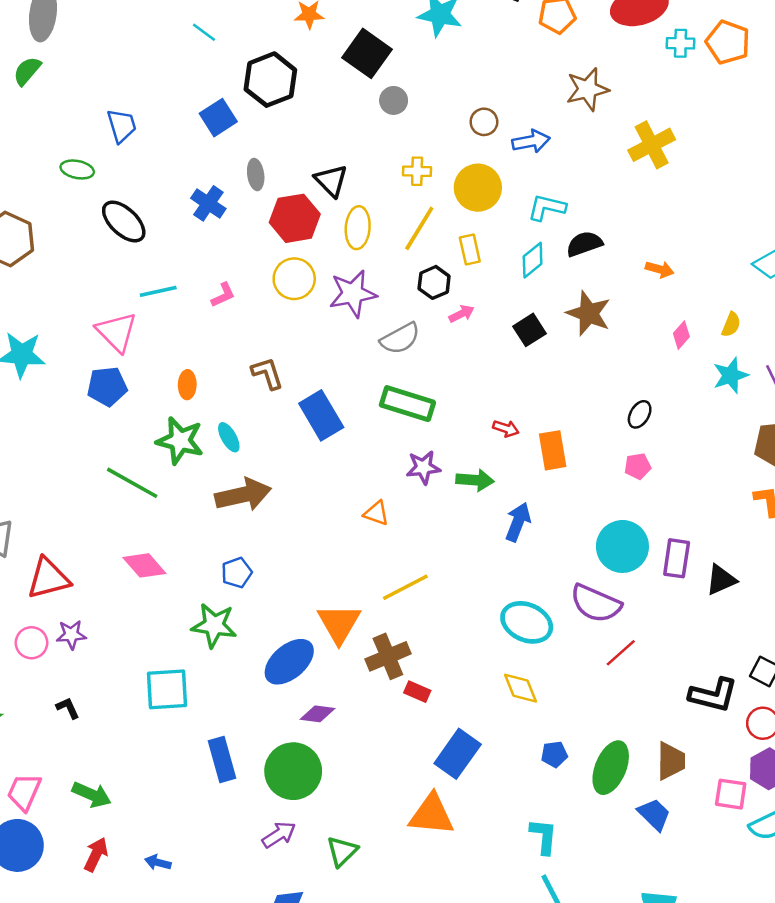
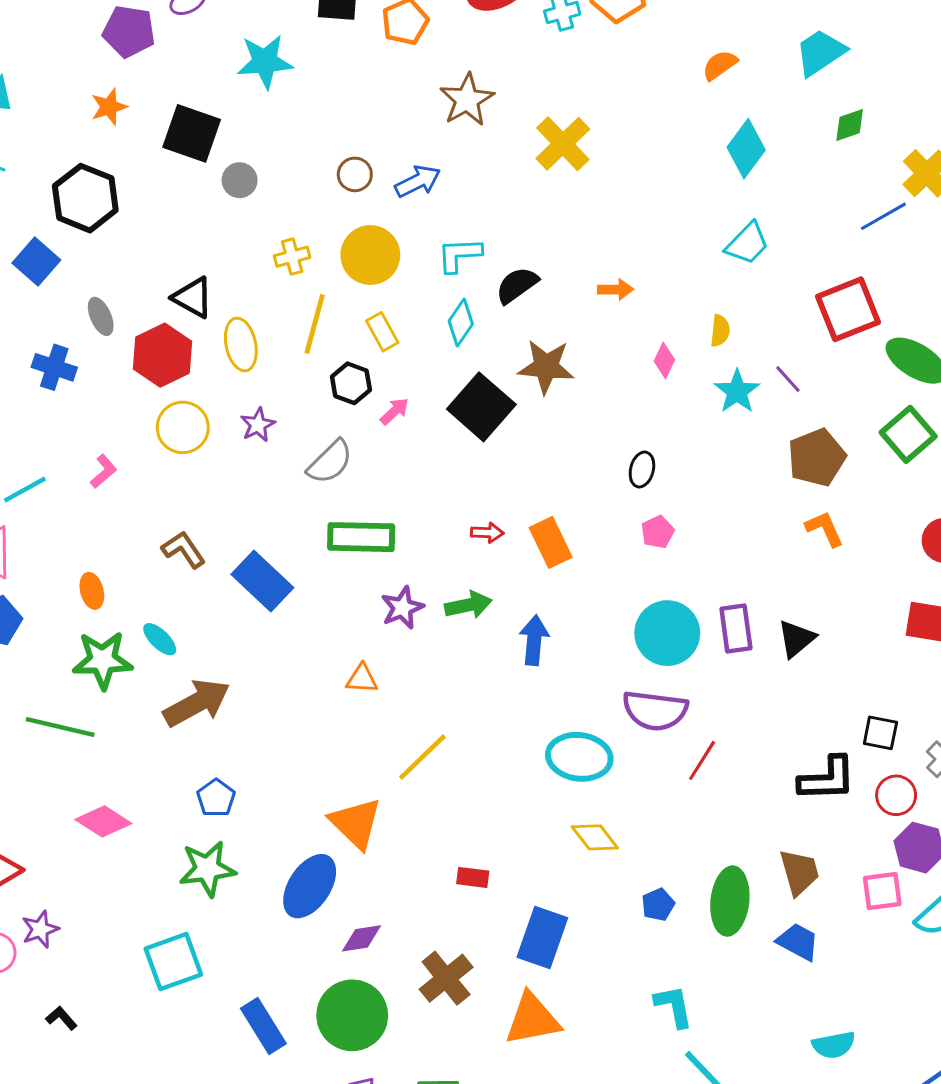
purple star: (353, 294) -> (258, 425), size x0.6
black square: (530, 330) -> (481, 407), size x1.6
brown cross: (388, 656) -> (446, 978), moved

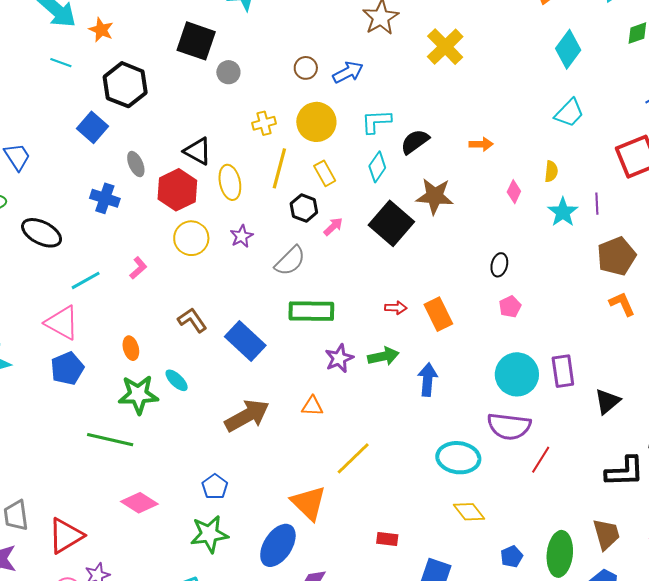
orange star: (109, 107) -> (101, 30), moved, turned -30
purple line: (788, 379) -> (597, 204), turned 40
black triangle: (796, 639) -> (607, 401), moved
brown arrow: (197, 703) -> (247, 416), moved

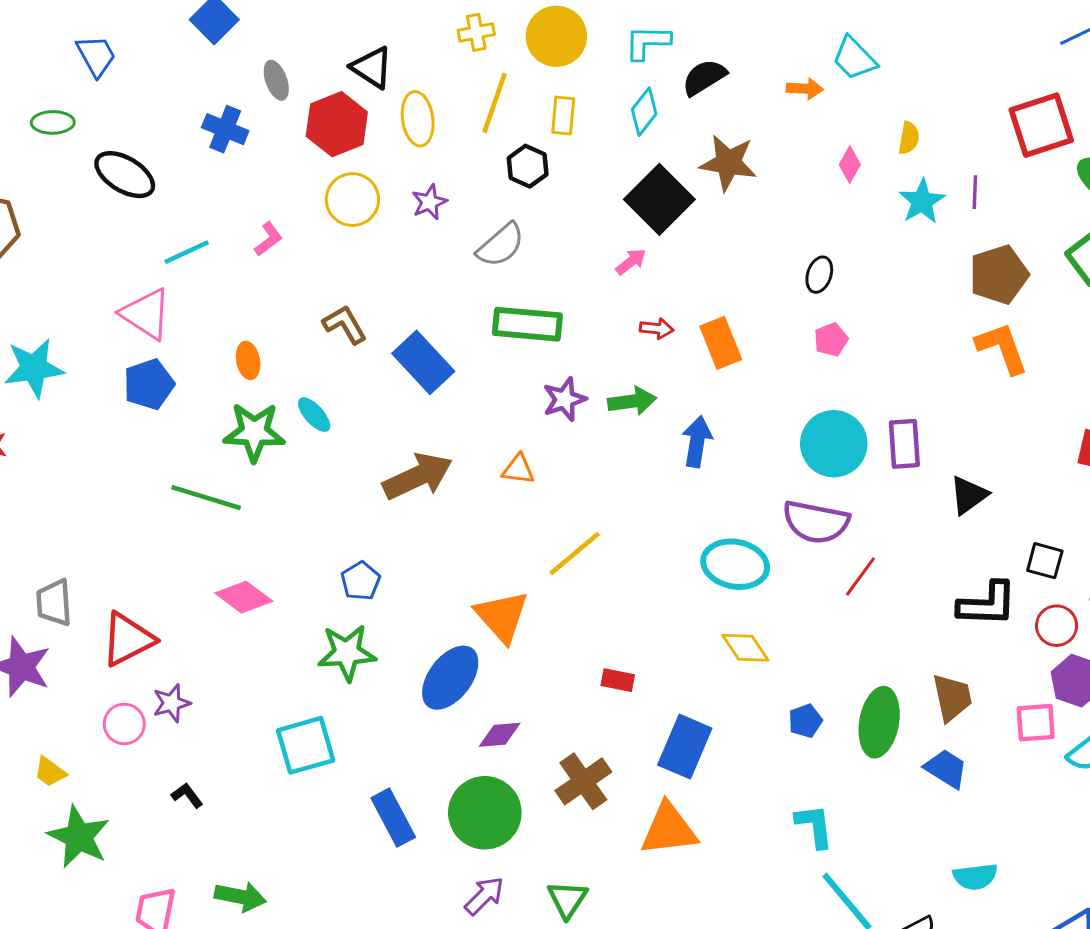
cyan trapezoid: (569, 113) -> (854, 58), moved, turned 88
yellow rectangle: (325, 173) -> (563, 115), turned 30
pink arrow: (333, 227) -> (631, 262), moved
orange L-shape: (622, 304) -> (1002, 348), size x1.4

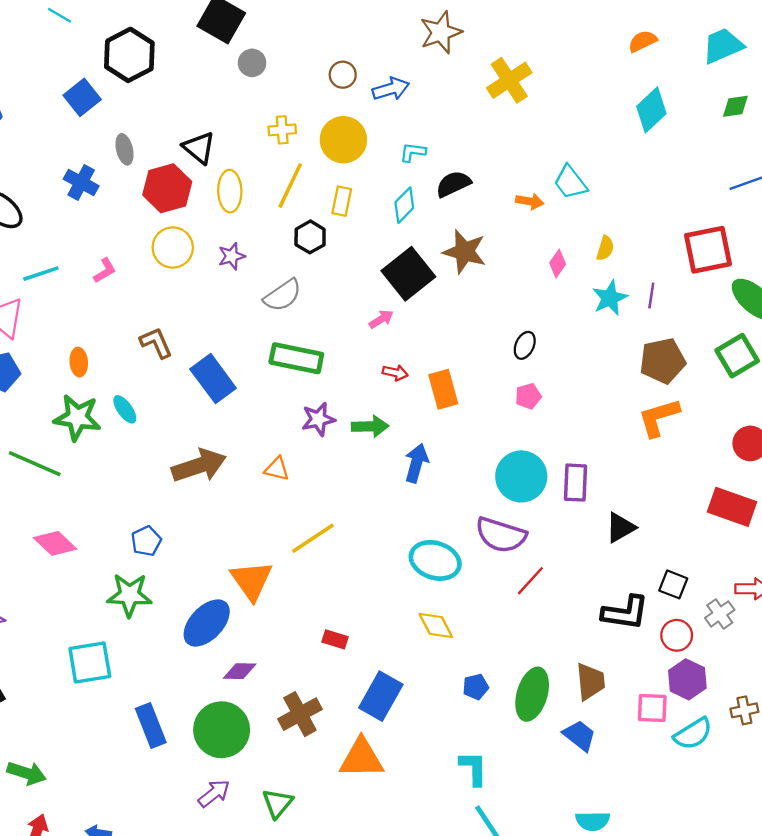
cyan L-shape: (647, 42) -> (413, 152), size x0.7
orange L-shape: (1002, 348) -> (659, 417), turned -93

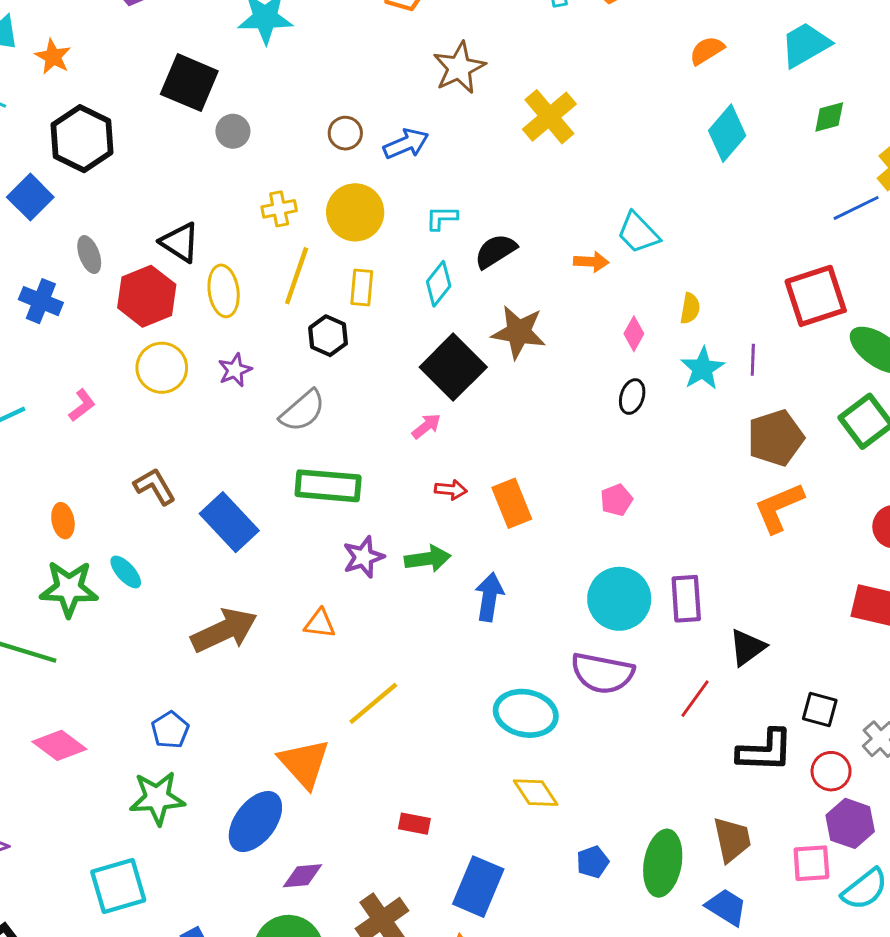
black ellipse: (525, 345) -> (632, 397), moved
red line: (530, 581) -> (695, 699), moved

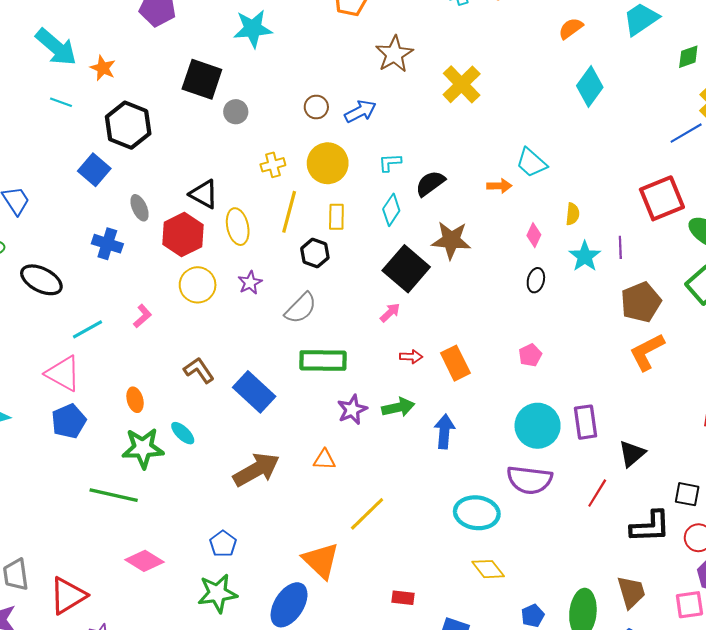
green diamond: (829, 117) -> (688, 57), moved

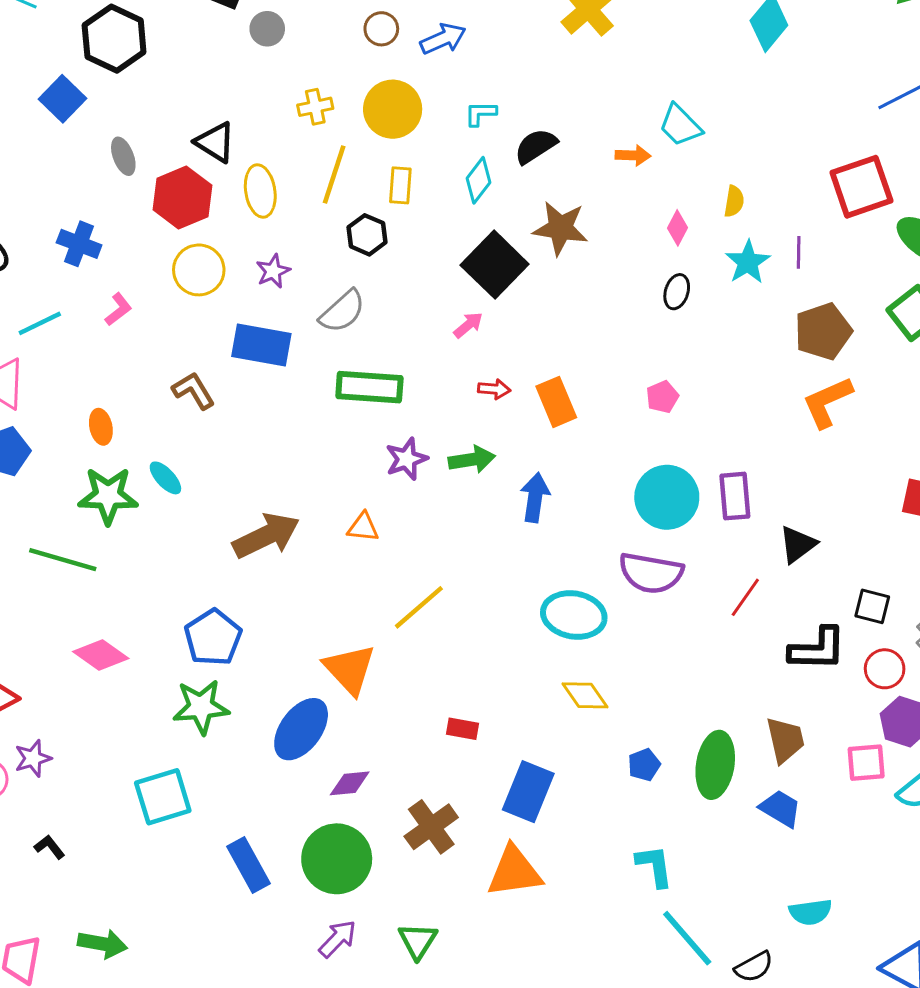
blue cross: (107, 244) -> (79, 244), moved
blue rectangle: (254, 392) -> (261, 345), moved, turned -36
blue pentagon: (223, 544) -> (213, 637), size x1.5

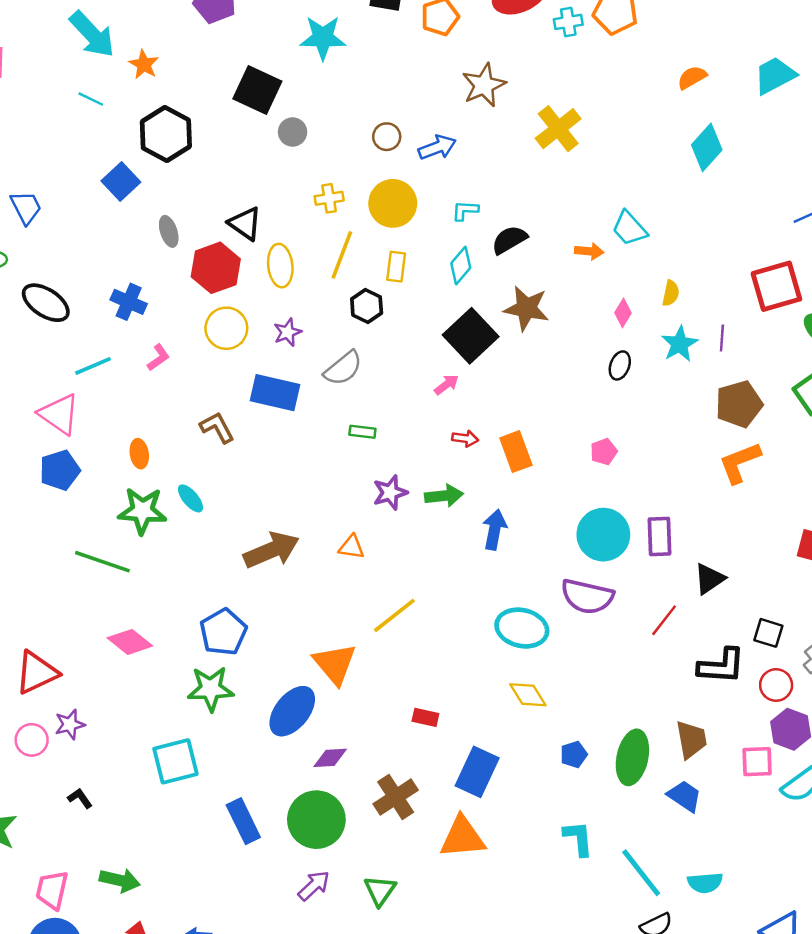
green rectangle: (369, 387) -> (362, 432), size x0.5
cyan line: (687, 938) -> (641, 873), moved

